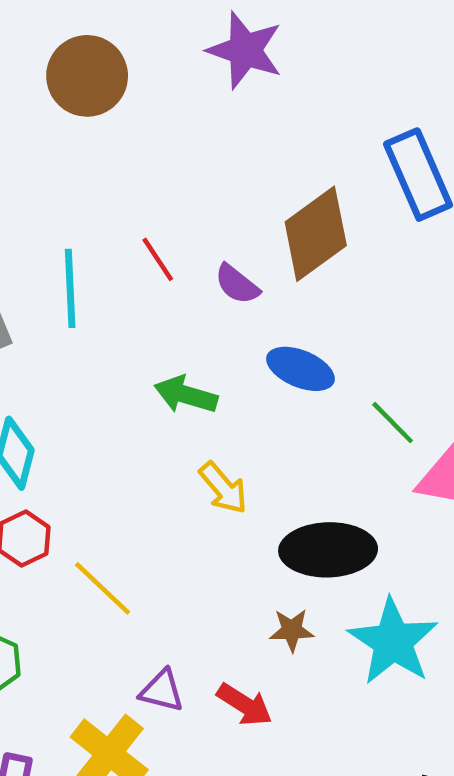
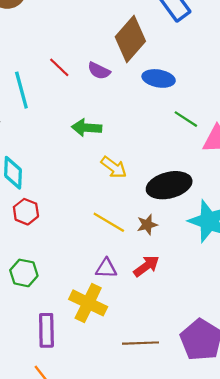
blue ellipse: (300, 369) -> (159, 78), moved
yellow line: (103, 588) -> (109, 222), moved
brown star: (292, 630) -> (147, 225), moved
red arrow: (245, 705) -> (146, 266), turned -56

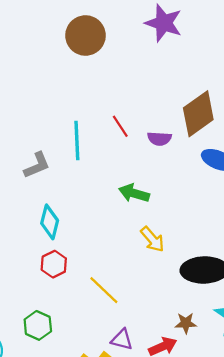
purple semicircle: (99, 71) -> (159, 139), turned -35
yellow line: (109, 222) -> (104, 290), moved
brown star: (147, 225) -> (186, 323), moved

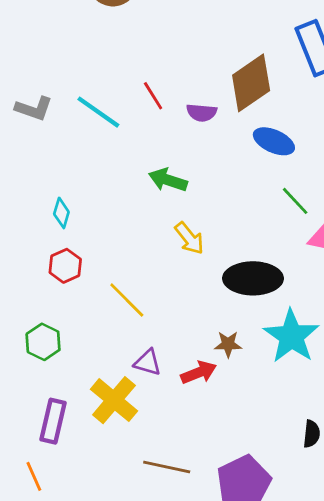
cyan line: (77, 140) -> (98, 112), turned -54
gray L-shape: (37, 165) -> (34, 109), moved, turned 40
cyan diamond: (50, 222) -> (61, 213), size x0.7

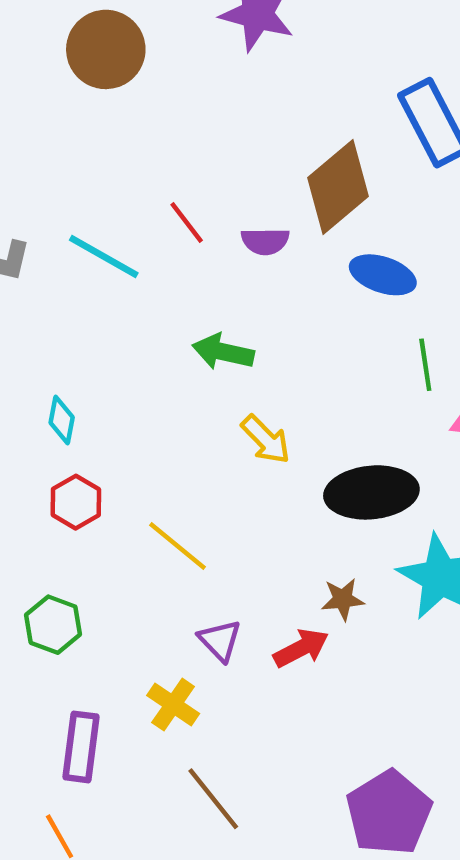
green line: (295, 201) -> (425, 365), turned 40
purple triangle: (148, 362) -> (220, 640), turned 36
yellow cross: (114, 400) -> (173, 704), size x0.7
brown line: (167, 467) -> (213, 799), moved, turned 45

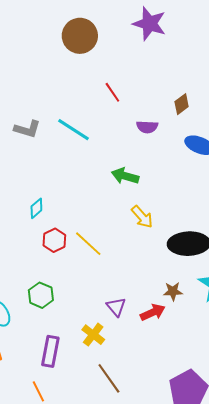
brown diamond: (338, 187) -> (182, 104), size x0.5
red line: (187, 223) -> (112, 92), moved
cyan diamond: (62, 420) -> (36, 208), moved, turned 35
yellow line: (178, 546) -> (88, 244), moved

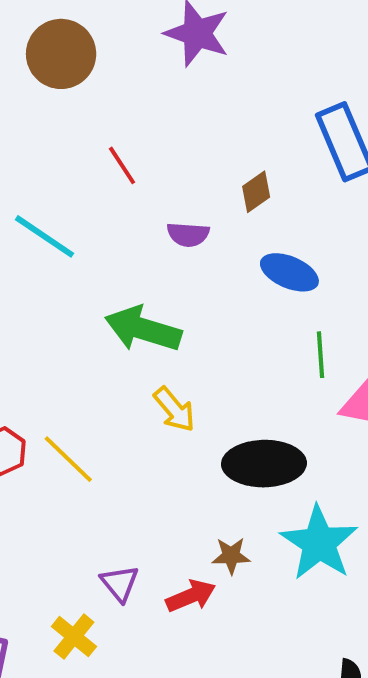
green arrow: (125, 176) -> (143, 329), size x1.4

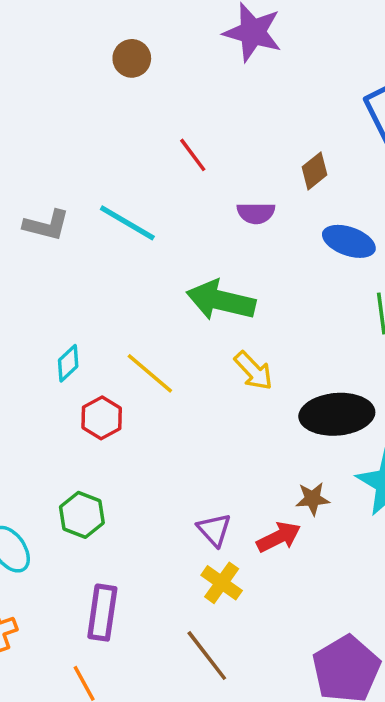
brown circle: (61, 54) -> (132, 58), size x0.6
yellow line: (68, 459) -> (150, 373), moved
yellow cross: (74, 637) -> (222, 583), moved

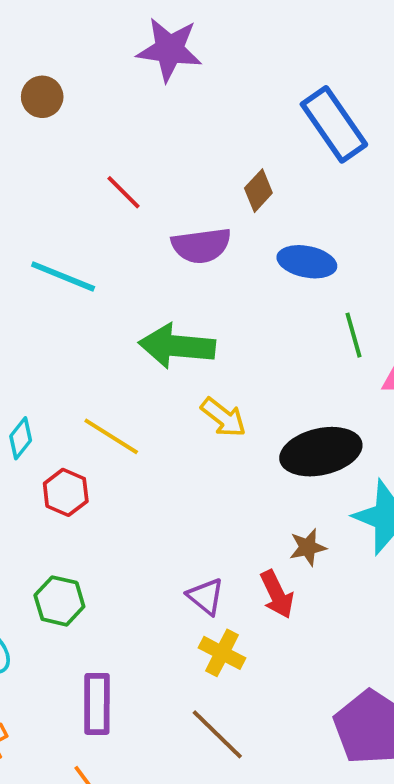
purple semicircle: (256, 213) -> (201, 246), size x1.4
red arrow: (279, 537) -> (277, 594), turned 99

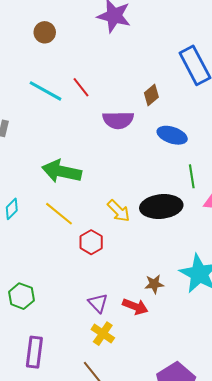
cyan line: (63, 276) -> (45, 91), moved
green arrow: (177, 346) -> (62, 171), moved
black ellipse: (321, 452) -> (161, 207), moved
red hexagon: (66, 492) -> (91, 242), moved
red arrow: (277, 594) -> (135, 307), turned -50

